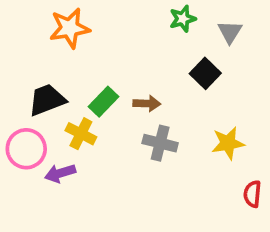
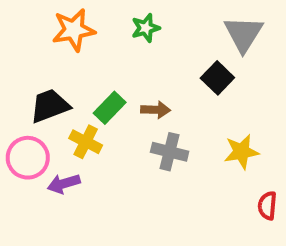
green star: (183, 19) -> (146, 28), moved
gray triangle: (230, 32) -> (243, 34), size x1.5

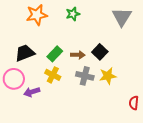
black square: (217, 78) -> (100, 52), moved
yellow cross: (86, 142) -> (53, 75), moved
yellow star: (241, 152) -> (108, 76), moved

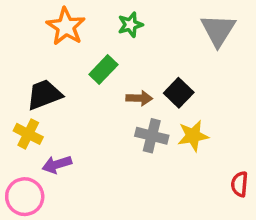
orange star: (37, 15) -> (66, 27), turned -30
green rectangle: (55, 54) -> (103, 69), moved
yellow cross: (53, 75) -> (28, 134), moved
pink circle: (14, 79) -> (25, 197), moved

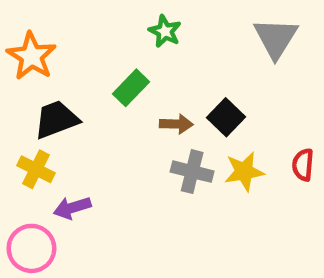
green star: (130, 25) -> (165, 31), turned -30
orange star: (66, 27) -> (31, 56), moved
red semicircle: (240, 184) -> (303, 165), moved

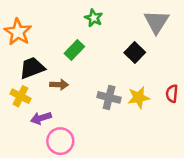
black square: (226, 117) -> (135, 53), moved
brown arrow: (176, 124) -> (59, 85), moved
pink circle: (31, 248) -> (60, 141), moved

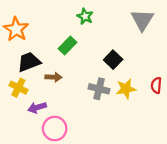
black square: (135, 53) -> (113, 60), moved

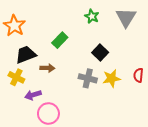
green star: (85, 16) -> (92, 16), moved

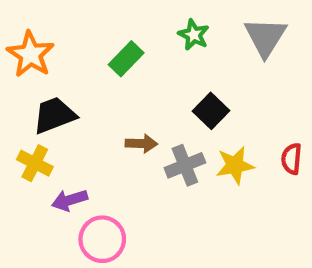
green rectangle: (60, 40) -> (126, 59), moved
brown arrow: (47, 68) -> (141, 144), moved
gray cross: (88, 78) -> (185, 165), turned -36

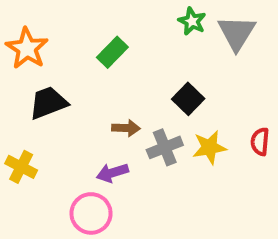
green star: (194, 35) -> (192, 21), moved
yellow cross: (35, 163) -> (21, 167), moved
purple arrow: (70, 200) -> (112, 173), moved

